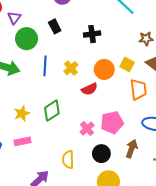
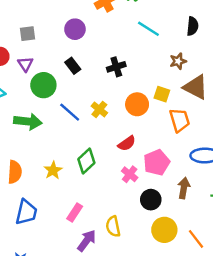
blue line: (45, 66) -> (70, 112), turned -42
red semicircle: (89, 89) -> (127, 143), moved
pink rectangle: (23, 141) -> (75, 212), moved, turned -35
yellow semicircle: (68, 160) -> (113, 226), moved

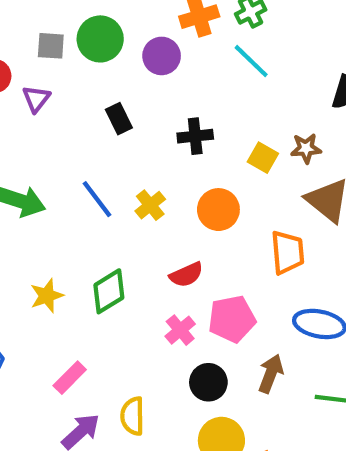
purple circle: (75, 29) -> (162, 56), moved
cyan line: (148, 29) -> (251, 61), moved
green circle: (43, 85) -> (100, 39), moved
yellow square: (162, 94) -> (263, 158), moved

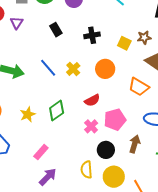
orange trapezoid: (288, 252) -> (139, 87), turned 130
yellow semicircle: (133, 416) -> (87, 170), moved

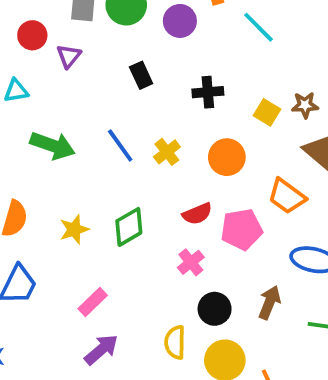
pink pentagon: (115, 120) -> (242, 229), moved

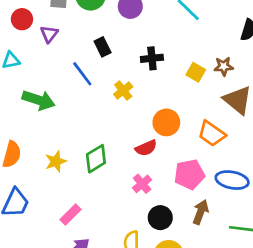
blue line: (120, 146) -> (82, 74), moved
yellow cross: (167, 152) -> (123, 90), moved
orange circle: (227, 157) -> (166, 122), moved
pink pentagon: (242, 229) -> (189, 174), moved

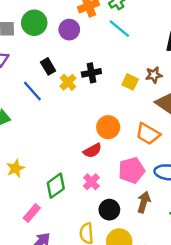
yellow cross: (123, 90) -> (68, 82), moved
green diamond: (96, 159) -> (56, 186), moved

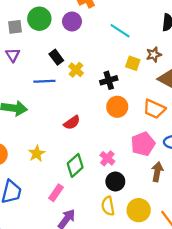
cyan line: (119, 29) -> (120, 31), moved
black cross: (91, 73) -> (109, 80), moved
blue line: (32, 91) -> (44, 81), turned -45
red semicircle: (92, 151) -> (72, 123), moved
black circle: (109, 210) -> (115, 182), moved

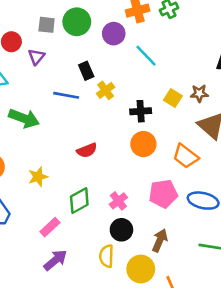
cyan line: (120, 31) -> (146, 56), moved
brown arrow: (157, 172) -> (160, 240), moved

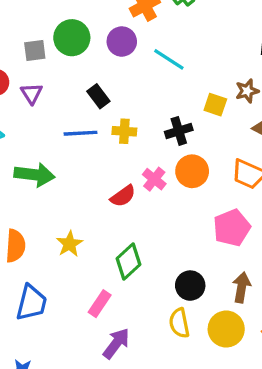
yellow cross: (106, 90) -> (124, 131), moved, turned -36
pink cross: (118, 201) -> (154, 179), moved

